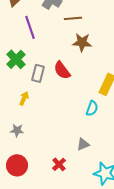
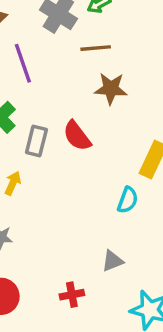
red cross: (59, 164) -> (72, 295), turned 32

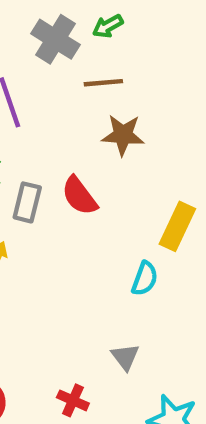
gray triangle: (112, 261) -> (125, 357), turned -45
red cross: (72, 295) -> (73, 400), turned 35

